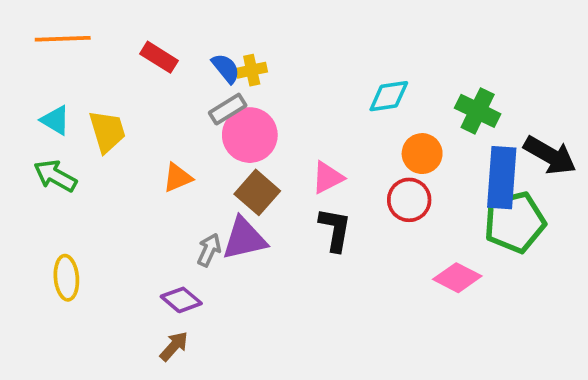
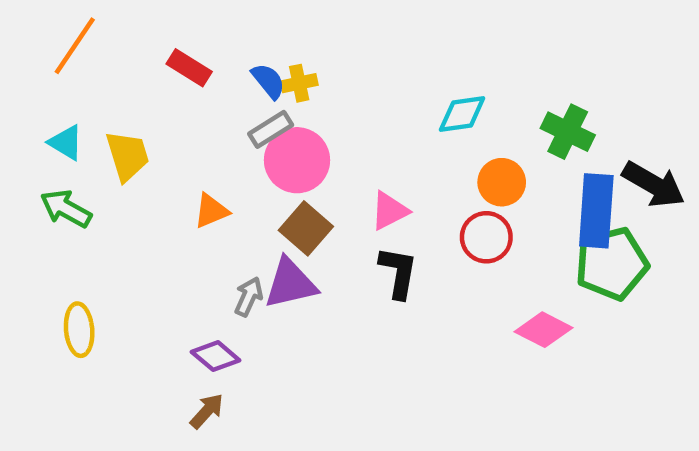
orange line: (63, 39) -> (75, 46), turned -54

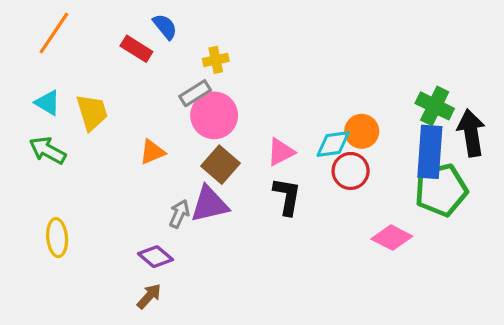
blue semicircle: (268, 81) -> (165, 27), moved
cyan diamond: (462, 114) -> (333, 144), moved
green cross: (568, 132) -> (435, 106), moved
black arrow: (654, 184) -> (471, 133), turned -129

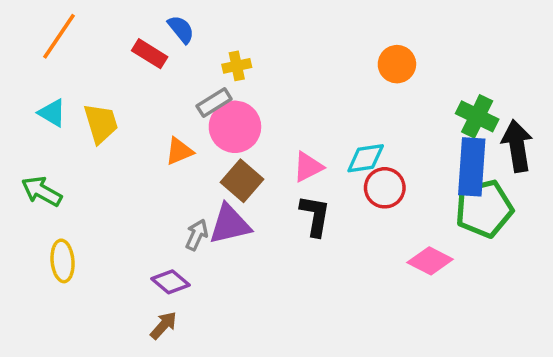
orange circle: (362, 131) -> (397, 64), moved
green arrow: (48, 150) -> (42, 191), moved
orange triangle: (152, 152) -> (179, 151), moved

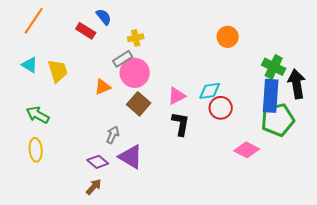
green arrow: (42, 191) -> (38, 115), moved
purple triangle: (230, 224) -> (131, 157), moved, turned 44

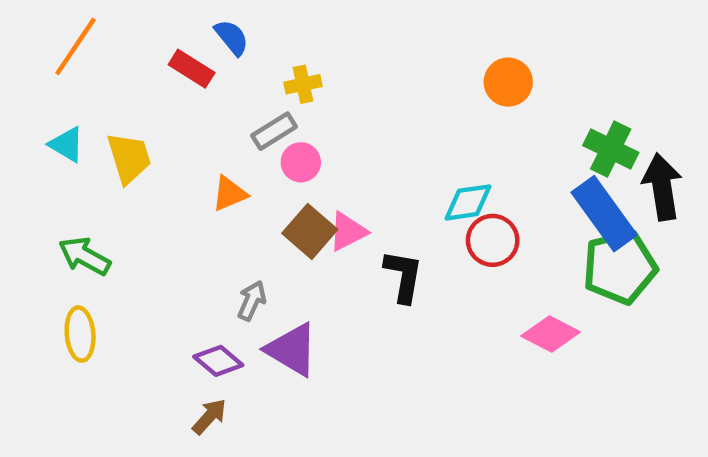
pink circle: (135, 73) -> (301, 162), size x0.6
pink triangle: (177, 96) -> (348, 231), moved
blue rectangle: (271, 96) -> (604, 214), turned -40

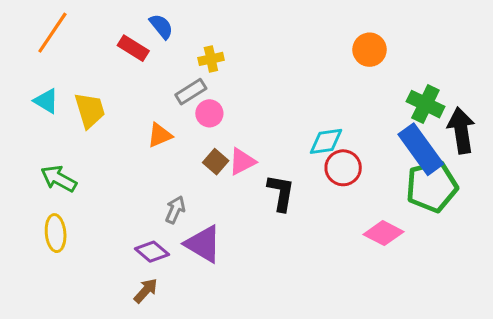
orange circle: (508, 82) -> (370, 50), moved
brown square: (310, 231) -> (216, 162), size x0.7

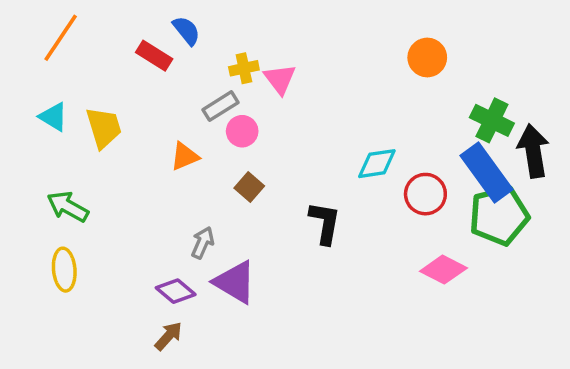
pink triangle: (242, 162) -> (280, 79), moved, turned -40
red circle: (343, 168) -> (425, 194), moved

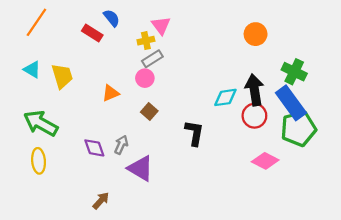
pink triangle: (280, 79) -> (161, 25), moved
gray rectangle: (221, 106) -> (152, 59), moved
black arrow: (533, 151) -> (254, 90), moved
green arrow: (68, 207) -> (41, 123), size x1.4
purple diamond: (176, 291) -> (94, 148), moved, turned 30

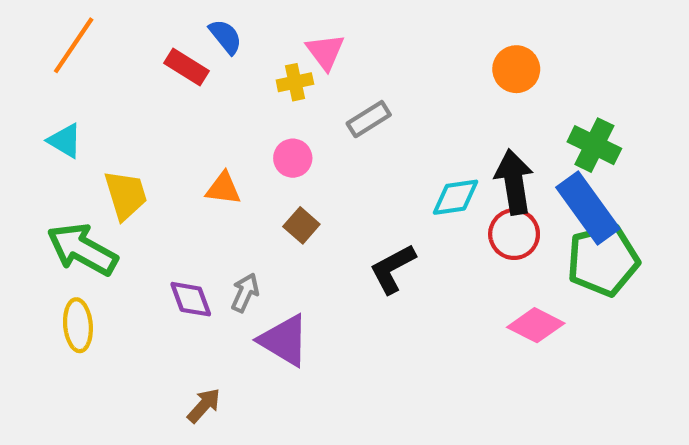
gray rectangle: (152, 59) -> (369, 119), moved
yellow trapezoid: (62, 76) -> (126, 195), moved
orange triangle: (111, 93) -> (223, 189), turned 30
black L-shape: (194, 133) -> (393, 269), turned -128

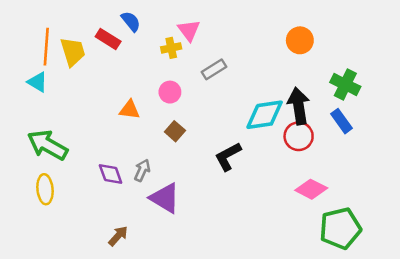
orange line: (74, 45) -> (46, 47), moved, turned -30
yellow trapezoid: (126, 195) -> (73, 52), moved
cyan diamond: (455, 197) -> (265, 115), size x1.4
blue rectangle: (588, 208) -> (341, 121), size x0.6
green pentagon: (603, 260) -> (340, 228), moved

